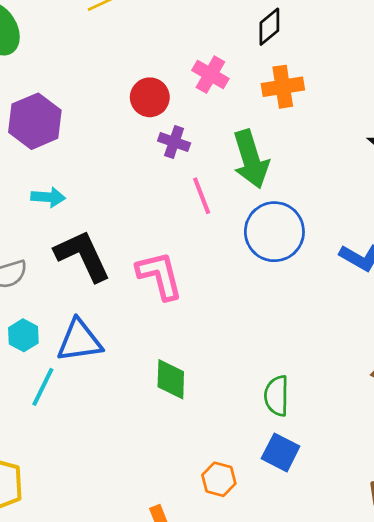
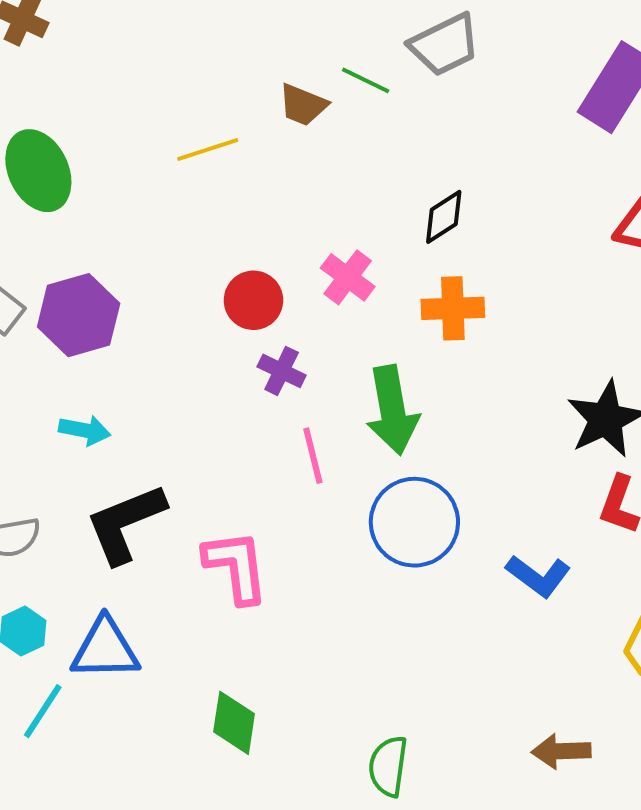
black L-shape: (83, 256) -> (125, 523), turned -94

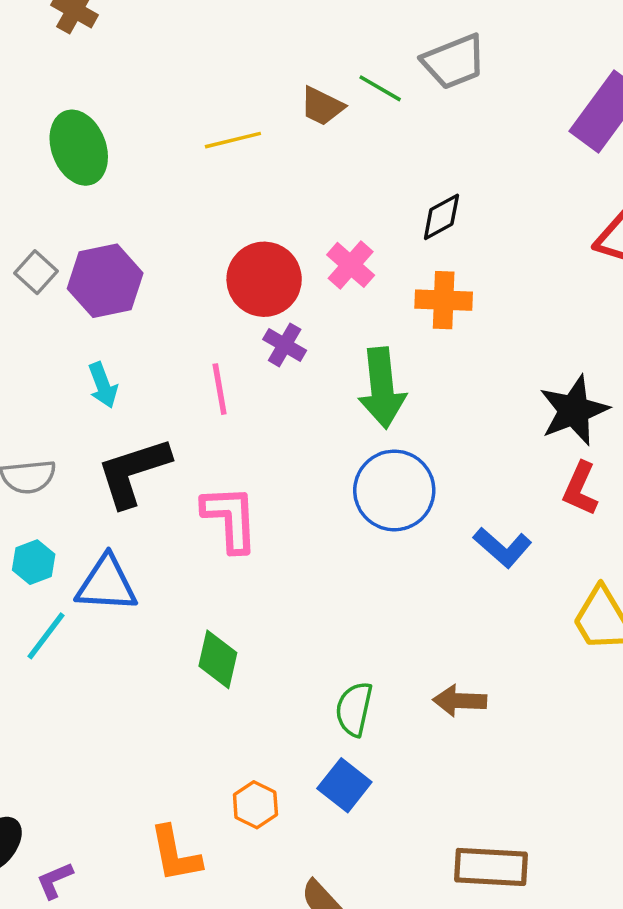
red circle: (253, 300) -> (264, 279), size x1.4
cyan arrow: (85, 430) -> (103, 385), turned 54
pink line: (313, 456) -> (220, 389), moved
brown arrow: (561, 751) -> (460, 701), moved

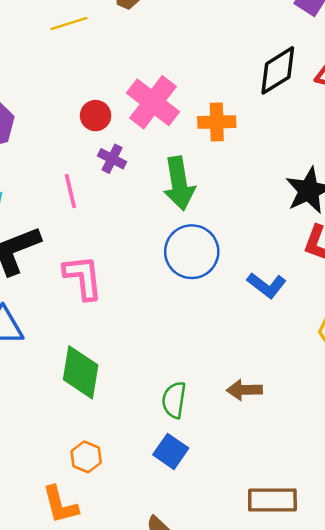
black diamond: (441, 217) -> (278, 70), moved, size x1.5
pink cross: (351, 265) -> (153, 102), size x1.6
red circle: (264, 279) -> (96, 116), size x0.6
green diamond: (218, 659) -> (81, 372), size x1.4
orange hexagon: (255, 805) -> (86, 457), moved

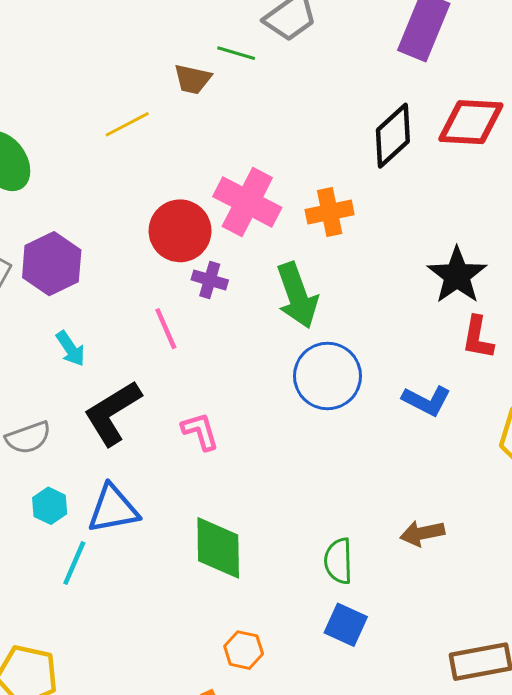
red circle: (96, 116) -> (180, 231), size x1.6
pink L-shape: (83, 277) -> (200, 431), size x0.7

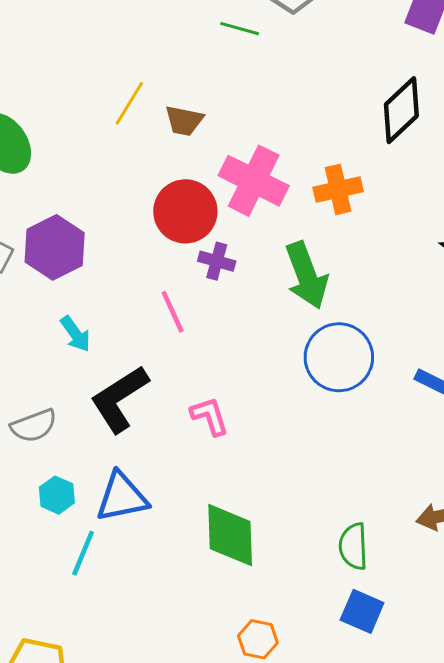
brown trapezoid: (193, 79) -> (184, 121), moved
yellow line: (127, 124) -> (129, 103), turned -30

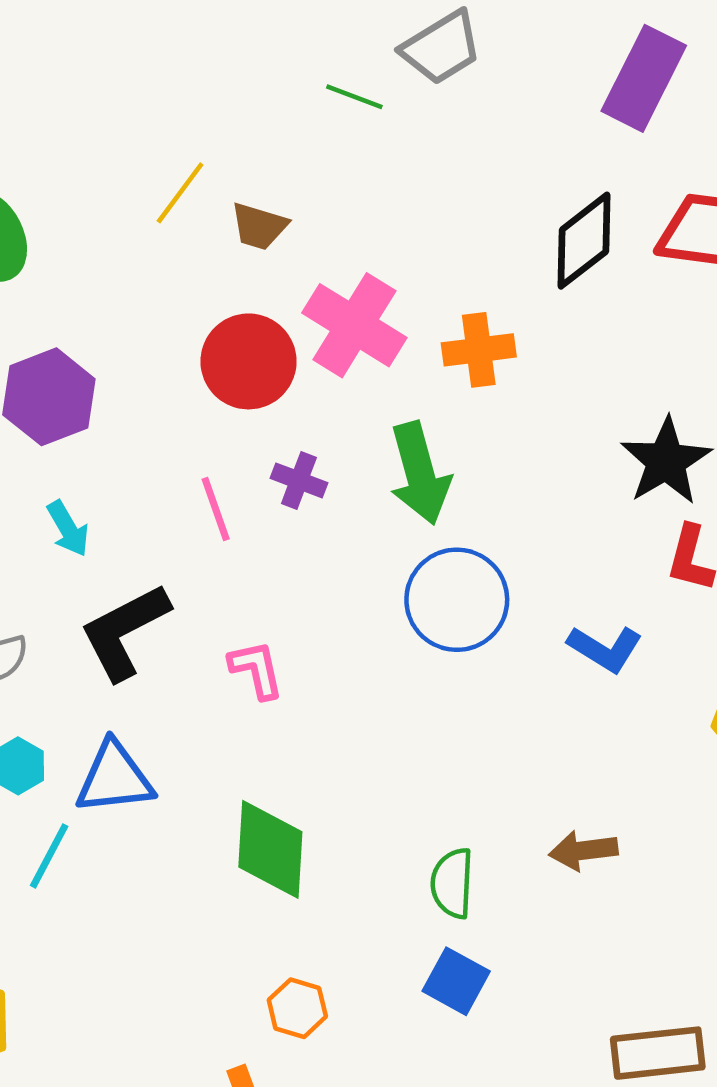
purple cross: (217, 261) -> (299, 480), moved

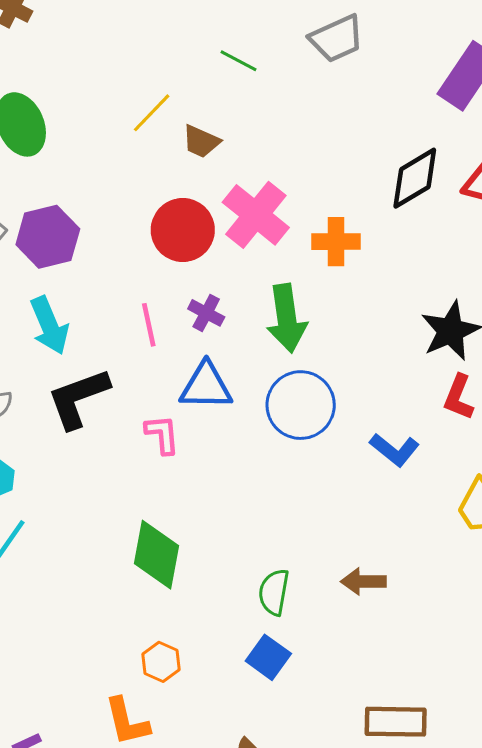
green line: (354, 97) -> (239, 61), moved
cyan arrow: (68, 529) -> (49, 325), size x1.5
blue triangle: (114, 778) -> (206, 386), moved

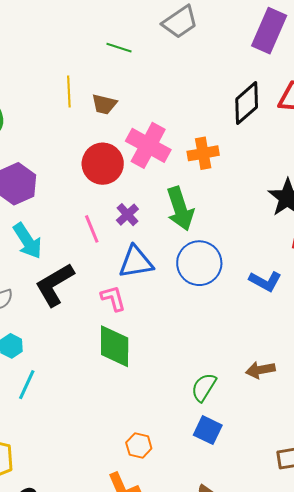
yellow line: (152, 113) -> (69, 91), turned -36
purple cross: (206, 313) -> (127, 215), turned 30
green diamond: (156, 555) -> (115, 346), moved
green semicircle: (274, 592) -> (204, 387), turned 32

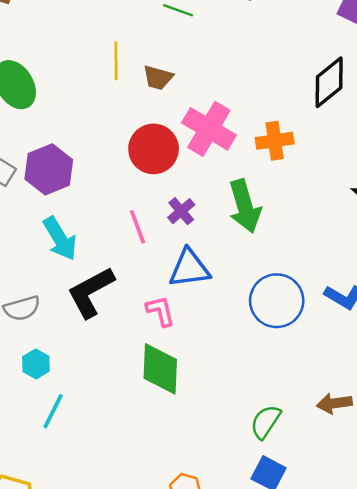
blue circle: (199, 263) -> (277, 301), moved

